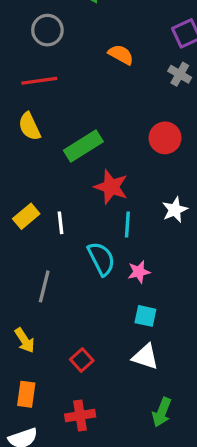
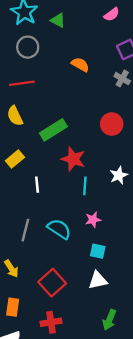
yellow rectangle: (26, 216) -> (15, 159), moved
cyan semicircle: (101, 259) -> (59, 229), moved, turned -30
white triangle: (145, 357) -> (98, 280), turned -30
red square: (82, 360) -> (52, 283), size x1.6

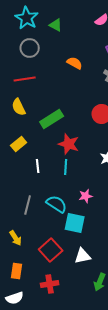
cyan line: (85, 186) -> (66, 167), moved
cyan square: (98, 251) -> (75, 223), moved, size x1.5
white triangle: (98, 280) -> (83, 256), moved

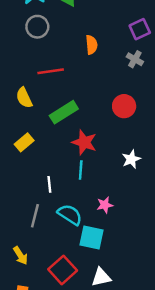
orange semicircle: (75, 63) -> (92, 45), turned 56
red line: (25, 79) -> (51, 71), moved
white line: (38, 166) -> (49, 184), moved

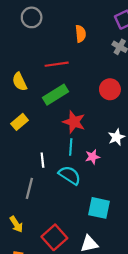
red line: (51, 71) -> (57, 64), moved
pink star: (105, 205) -> (93, 157), moved
cyan semicircle: (70, 215) -> (70, 175), moved
cyan square: (92, 237) -> (99, 208), moved

